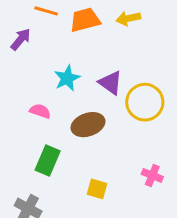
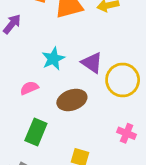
pink semicircle: (40, 111) -> (29, 88), turned -42
pink cross: (152, 175) -> (127, 133), moved

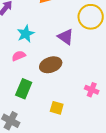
cyan star: (53, 59) -> (26, 34), moved
yellow circle: (123, 80) -> (91, 17), moved

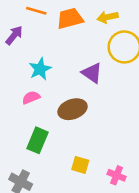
pink cross: (92, 90) -> (117, 175), moved

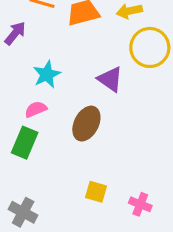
brown ellipse: (72, 109) -> (86, 124), turned -44
green rectangle: (37, 140) -> (25, 143), moved

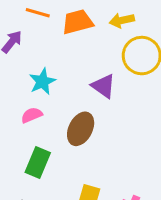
green rectangle: (25, 143) -> (38, 162), moved

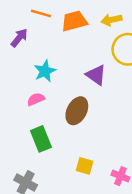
green rectangle: (38, 162) -> (41, 139), turned -45

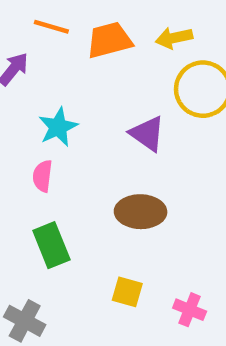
pink semicircle: (36, 99) -> (43, 176), turned -60
brown ellipse: (77, 111) -> (141, 212), moved, turned 64

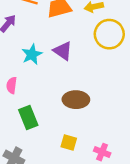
purple triangle: (147, 134) -> (63, 51), moved
pink semicircle: (43, 176) -> (12, 85), moved

